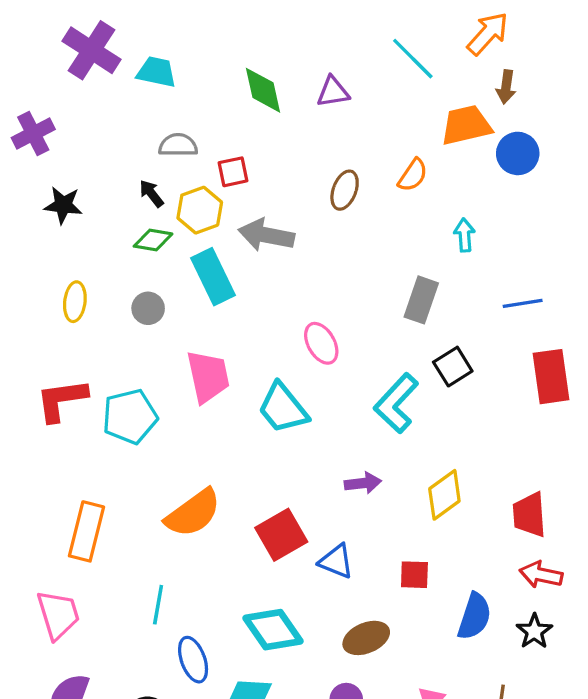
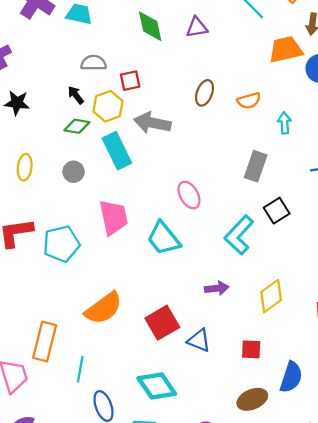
orange semicircle: (413, 175) -> (249, 101), moved, turned 40
orange rectangle: (87, 531) -> (45, 342), moved
brown ellipse: (366, 638) -> (252, 399), moved

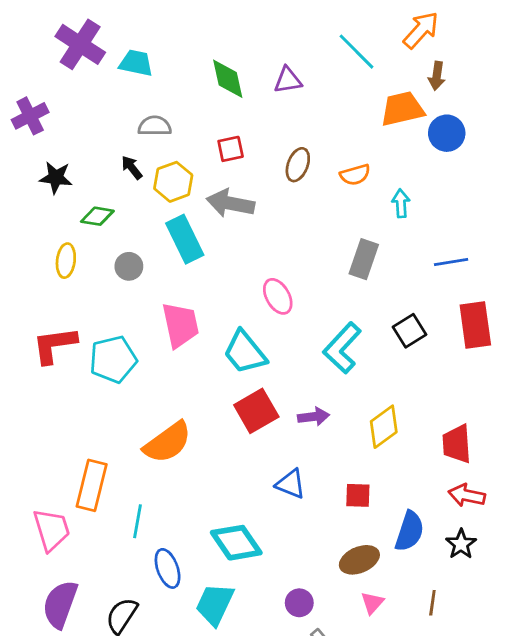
red square: (130, 81) -> (231, 149), moved
green diamond: (77, 126) -> (97, 216), moved
black square: (277, 211) -> (409, 331), moved
red square: (162, 323) -> (256, 411), moved

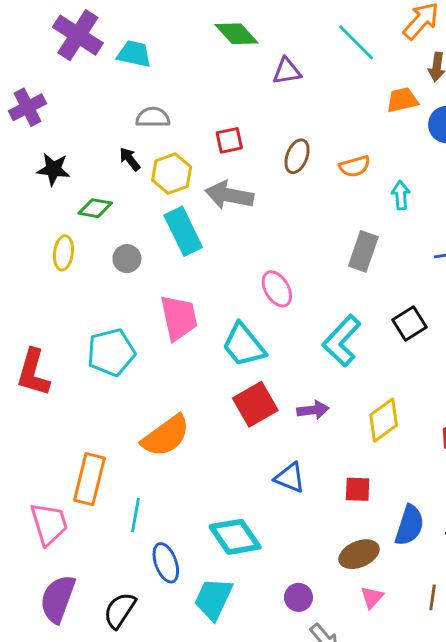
green diamond: (228, 79) -> (236, 34), moved, turned -30
orange trapezoid: (402, 109) -> (402, 100), size x0.7
red L-shape: (54, 345) -> (33, 372), moved, turned -66

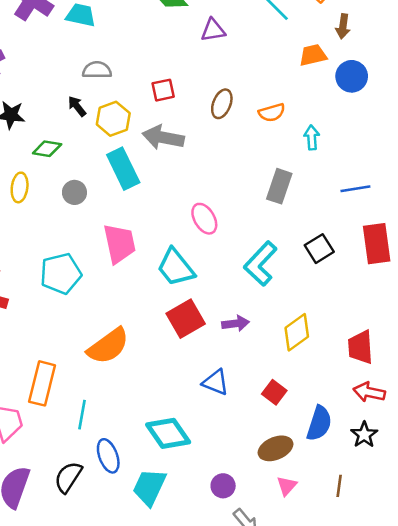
red square: (358, 489) -> (274, 392), turned 35
black semicircle: (120, 610) -> (68, 477), moved

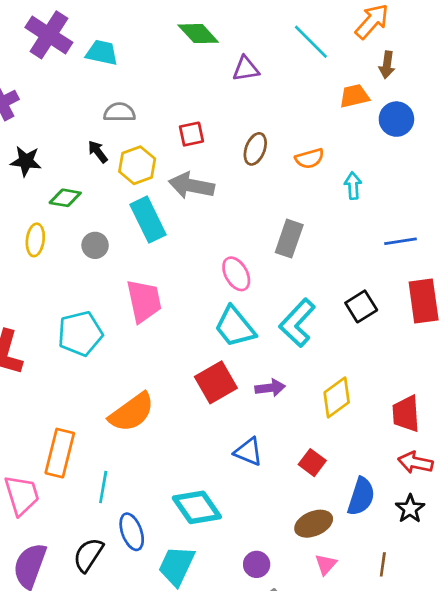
gray rectangle: (279, 186) -> (289, 239), moved
cyan trapezoid: (176, 267) -> (235, 327), moved

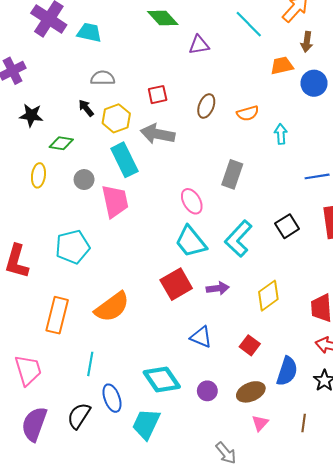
pink trapezoid: (144, 301) -> (115, 201), moved
orange rectangle: (60, 453) -> (57, 315), moved
purple circle: (257, 564) -> (207, 391), moved

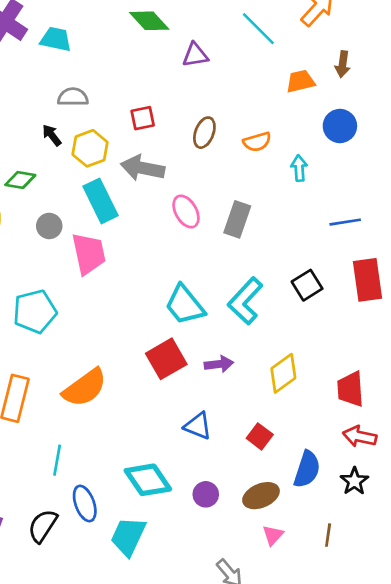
brown arrow: (307, 42) -> (343, 64), moved
blue circle: (314, 83) -> (340, 126), moved
pink ellipse: (192, 201) -> (186, 211), moved

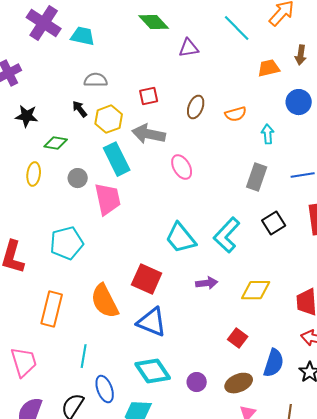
gray rectangle: (237, 219) -> (257, 177), moved
red square: (166, 359) -> (147, 279), moved, turned -36
yellow diamond: (283, 373) -> (256, 290), turned 36
orange semicircle: (85, 388) -> (105, 301), turned 99
blue triangle: (198, 426) -> (152, 322), moved, size x1.4

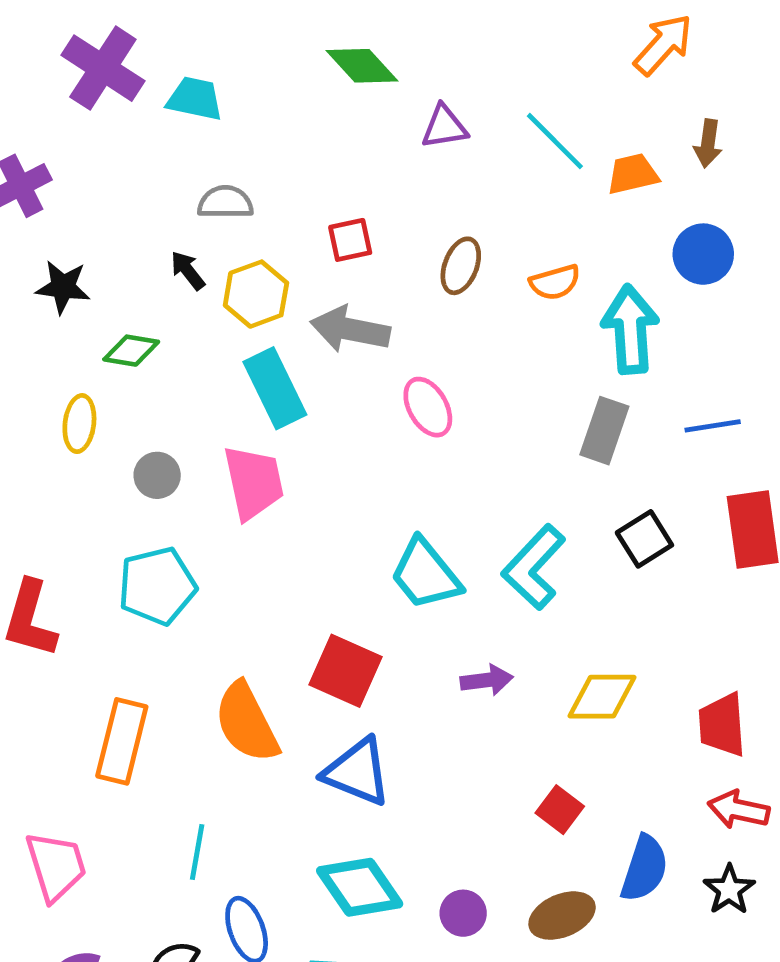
cyan line: (237, 28) -> (555, 141), moved
cyan arrow: (268, 134) -> (630, 329), size x1.8
gray circle: (78, 178) -> (157, 475), moved

